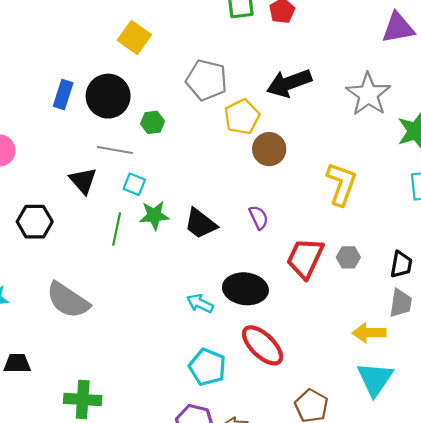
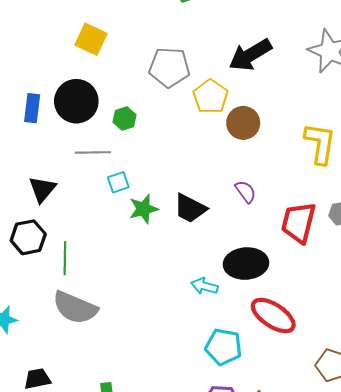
black triangle: (83, 181) -> (42, 189), moved, turned 32
cyan square: (134, 184) -> (118, 182), turned -30
green line: (117, 229) -> (65, 258), moved

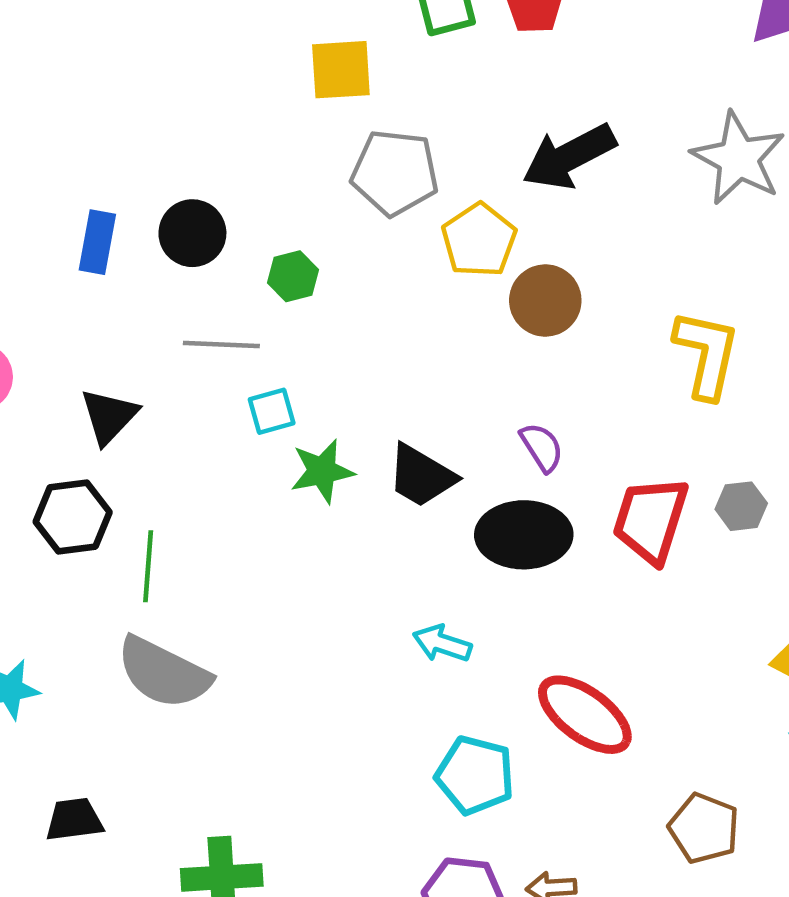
yellow square: (91, 39) -> (341, 70), moved, turned -32
black circle: (76, 101) -> (192, 233), size x0.7
black ellipse: (246, 264) -> (524, 535), moved

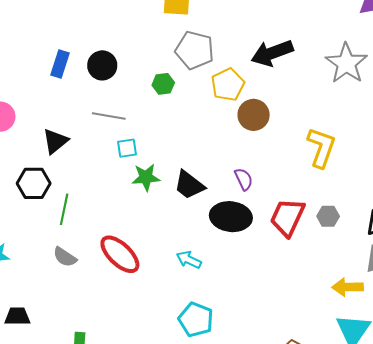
green hexagon: (293, 276) -> (163, 84), moved
gray semicircle: (164, 673) -> (65, 257), size x0.6
red ellipse: (585, 715) -> (120, 254), moved

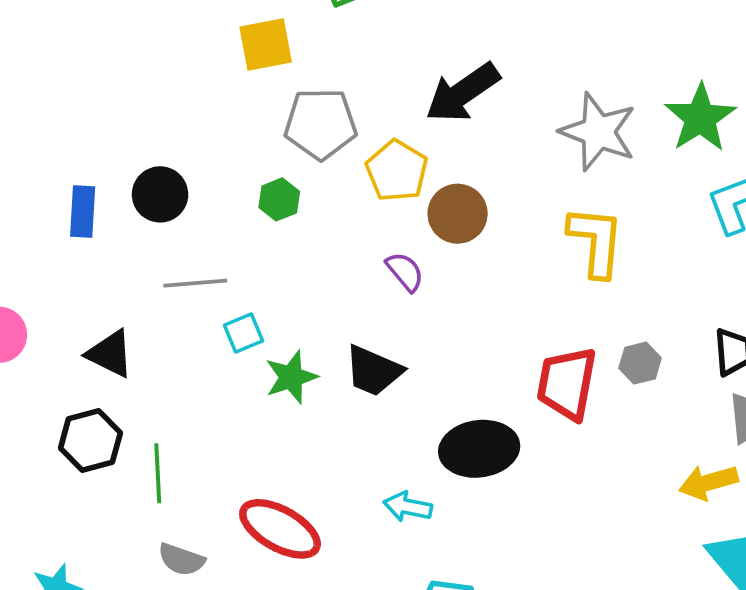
gray star: (346, 63) -> (598, 132), moved
black triangle: (55, 141) -> (110, 354), turned -40
purple semicircle: (244, 179) -> (405, 272), moved
black ellipse: (231, 217) -> (479, 449), moved

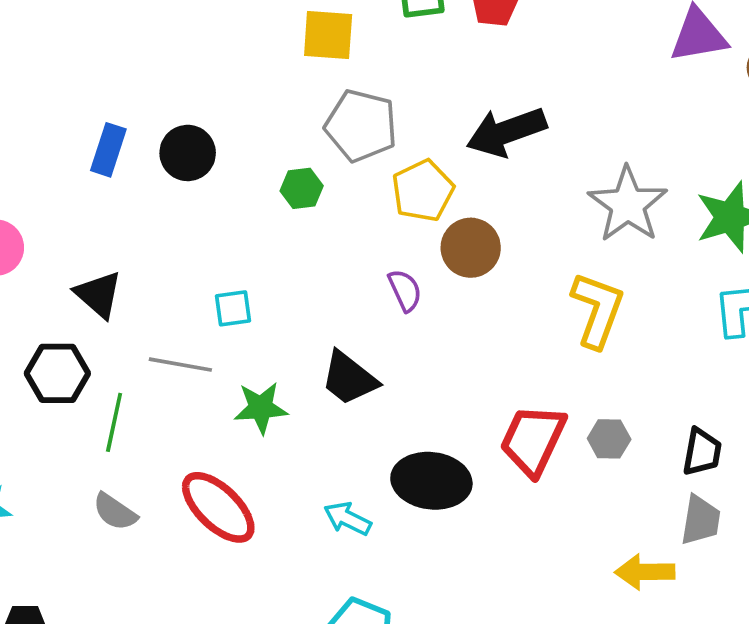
gray line: (195, 283) -> (180, 365), moved
green star: (291, 377) -> (261, 408), moved

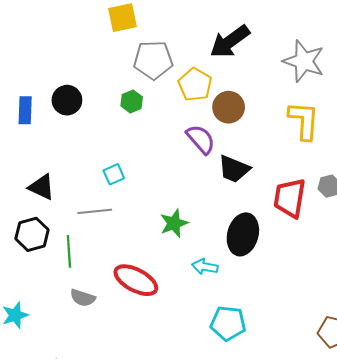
purple semicircle: (405, 290) -> (201, 139), size x1.4
black trapezoid: (349, 378) -> (234, 169), moved
green star: (261, 408) -> (174, 223), moved
black ellipse: (431, 481) -> (243, 234), turned -66

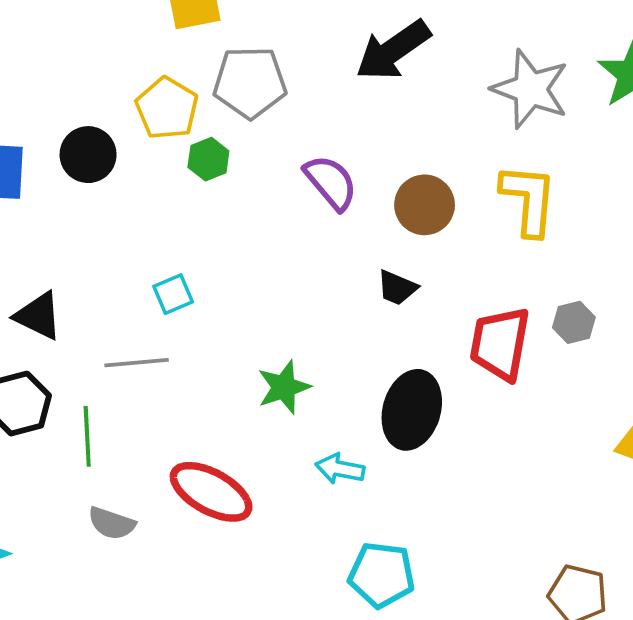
yellow pentagon: (195, 85) -> (167, 108), moved
brown circle: (229, 107) -> (425, 205), moved
purple semicircle: (201, 139) -> (331, 182), moved
black trapezoid: (234, 169) -> (397, 288), size x0.7

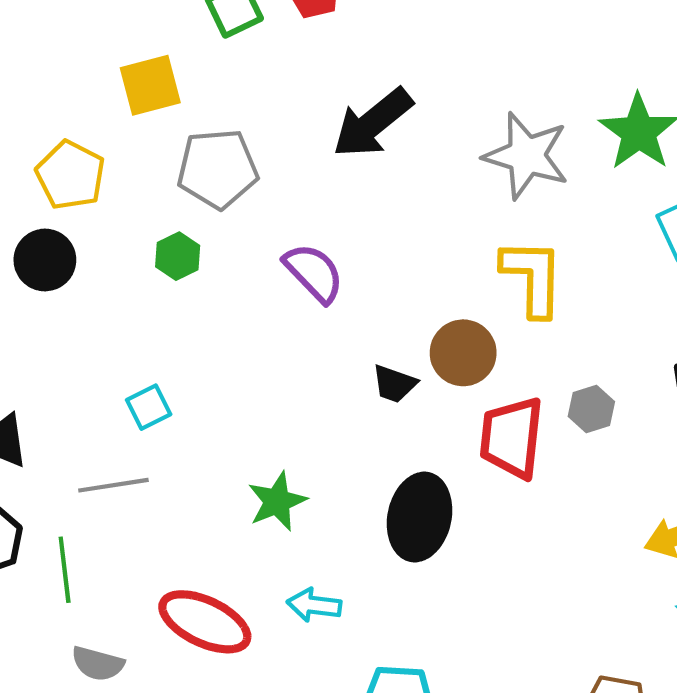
yellow pentagon: (167, 108) -> (70, 175), moved
brown circle: (425, 205) -> (463, 353), moved
cyan arrow: (340, 469) -> (314, 605), moved

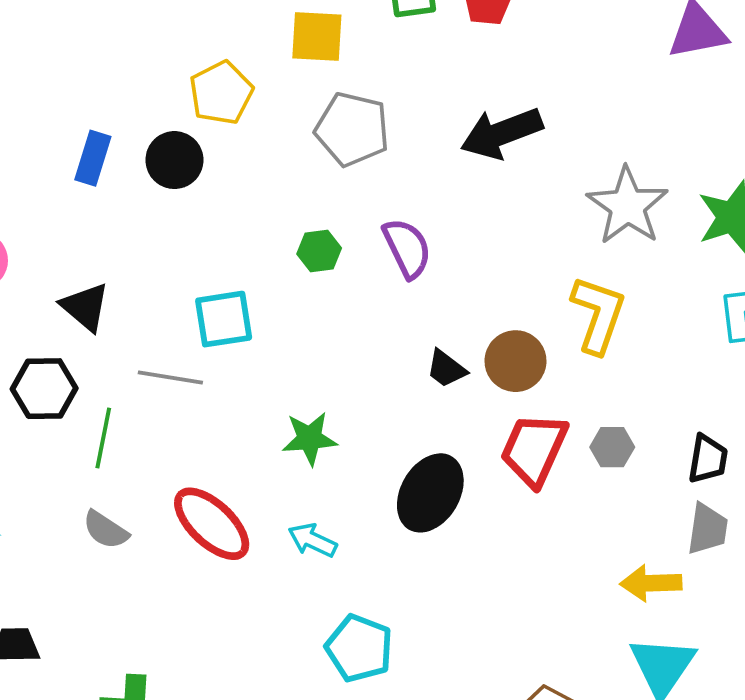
green hexagon: (178, 256) -> (319, 251), moved
cyan square: (149, 407) -> (224, 319), size x1.5

